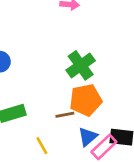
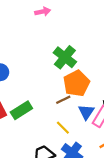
yellow line: (42, 146) -> (63, 128), moved

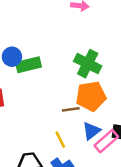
green cross: (65, 57) -> (88, 64), turned -30
green rectangle: (21, 110) -> (28, 65), moved

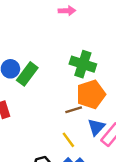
green rectangle: (28, 65) -> (27, 74), turned -30

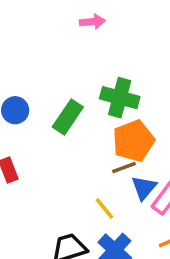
green rectangle: (27, 74) -> (68, 117), moved
brown line: (74, 110) -> (124, 167), moved

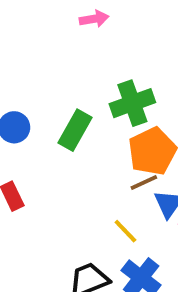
green cross: (120, 98) -> (132, 103), turned -30

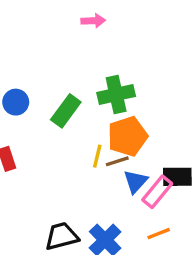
yellow line: (125, 231) -> (97, 156), moved, turned 50

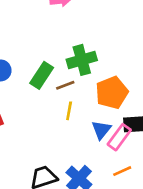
orange pentagon: (128, 136) -> (112, 93), moved
brown line: (117, 161) -> (65, 85), moved

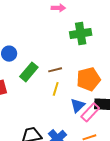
green cross: (82, 60) -> (81, 33), moved
green rectangle: (42, 75) -> (29, 72), moved

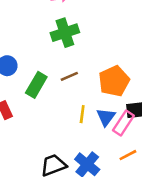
green cross: (81, 33) -> (65, 33), moved
yellow line: (56, 89) -> (82, 114), moved

